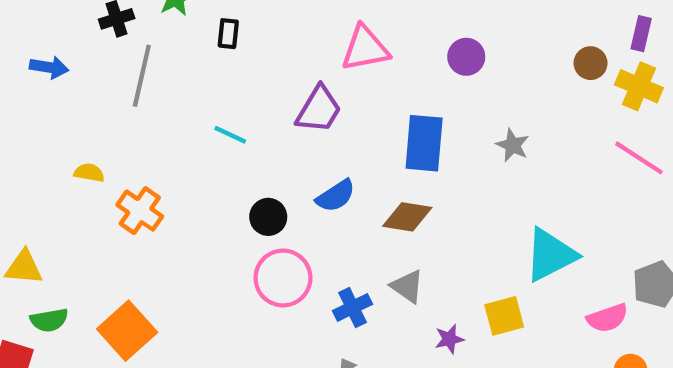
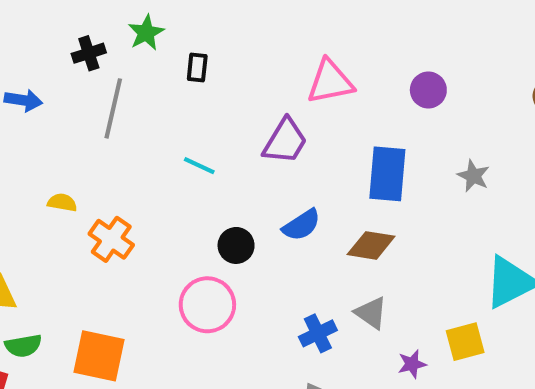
pink circle: (283, 278) -> (207, 305), moved
orange square: (127, 331) -> (99, 356), turned -36

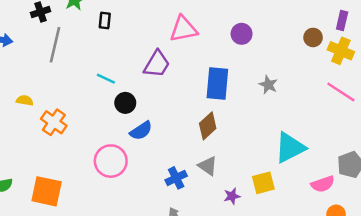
blue semicircle: (302, 225) -> (141, 131), moved
black circle: (236, 245) -> (125, 103), moved
brown diamond: (371, 245) -> (208, 126), turned -52

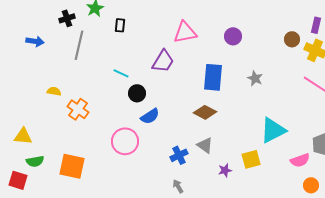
brown diamond: (208, 126) -> (205, 112), turned 70

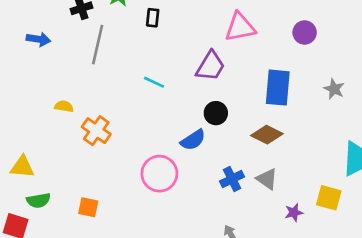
black circle: (137, 93) -> (216, 113), moved
blue cross: (179, 155) -> (232, 179), moved
yellow square: (251, 159) -> (329, 198), turned 30
orange square: (72, 166) -> (88, 207), size x0.6

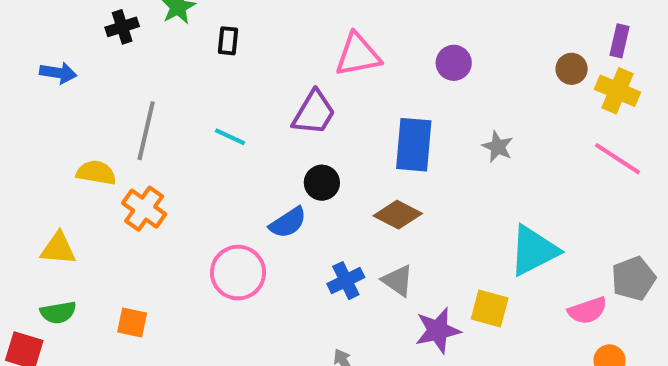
gray line: (98, 45) -> (146, 131), moved
yellow semicircle: (64, 106) -> (96, 173), size x1.4
yellow triangle: (22, 167) -> (58, 249), moved
purple star: (294, 213) -> (438, 330), size x1.6

